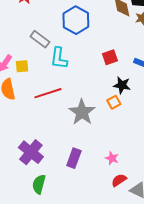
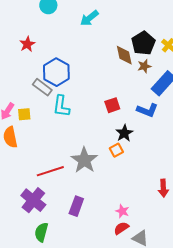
blue hexagon: (76, 20) -> (56, 72), moved
black star: (122, 85) -> (124, 133), turned 30
red line: (48, 93) -> (50, 171), moved
pink star: (112, 158) -> (122, 211), moved

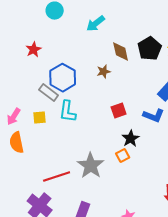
brown diamond: (124, 55) -> (121, 52), moved
brown star: (144, 66) -> (104, 72), moved
yellow square: (24, 114) -> (40, 118), moved

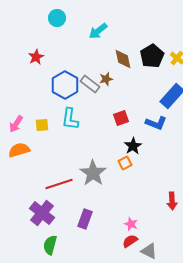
gray rectangle: (49, 93) -> (90, 84), moved
orange semicircle: (17, 143) -> (19, 150), turned 85

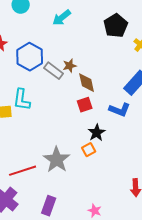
black pentagon: (152, 56) -> (116, 26), moved
brown diamond: (123, 59) -> (87, 83), moved
blue hexagon: (65, 85) -> (30, 57), moved
cyan L-shape: (70, 119) -> (22, 100), moved

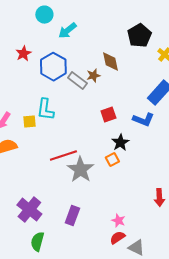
cyan arrow: (62, 18) -> (67, 31), moved
brown diamond: (87, 83) -> (110, 62), moved
red line: (23, 171) -> (63, 156), moved

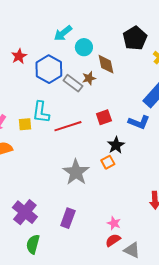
cyan circle: (44, 15) -> (84, 47), moved
red line: (63, 156) -> (68, 126), moved

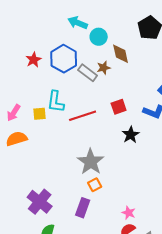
cyan arrow: (63, 33) -> (78, 23), turned 60
red star: (19, 56) -> (34, 60), moved
orange square: (108, 162) -> (95, 185), moved

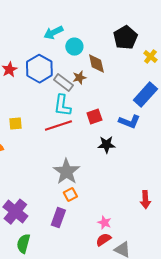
cyan arrow: (78, 23) -> (53, 33), turned -48
cyan L-shape: (56, 102) -> (62, 106), moved
black star: (131, 135) -> (106, 145), turned 30

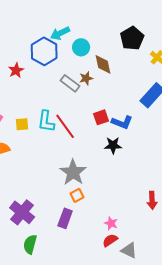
blue hexagon: (39, 69) -> (44, 51), moved
cyan L-shape: (62, 106) -> (46, 121), moved
blue L-shape: (129, 122) -> (122, 122), moved
red line: (58, 126) -> (65, 126), turned 72

